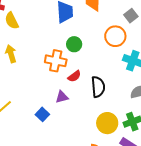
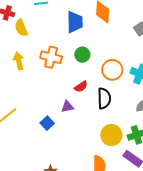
orange circle: (115, 36) -> (112, 70), moved
orange cross: (56, 61) -> (51, 57), moved

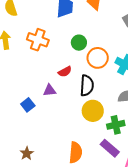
green circle: (82, 55) -> (79, 43), moved
yellow circle: (111, 135) -> (93, 111), moved

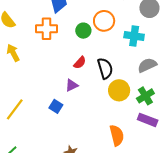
orange cross: (38, 40) -> (47, 29), moved
orange circle: (98, 58) -> (104, 21), moved

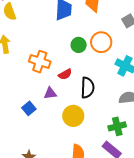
orange cross: (47, 29) -> (40, 62), moved
yellow circle: (119, 90) -> (73, 116), moved

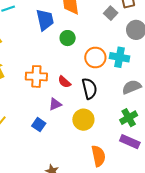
orange circle: (101, 42) -> (95, 58), moved
green circle: (79, 45) -> (68, 38), moved
red semicircle: (65, 74) -> (64, 82), turned 88

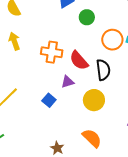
red semicircle: (64, 82) -> (79, 60), size x1.5
orange semicircle: (98, 156) -> (92, 138), moved, turned -40

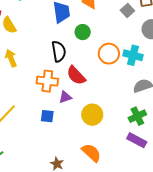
orange cross: (52, 52) -> (47, 81), moved
black semicircle: (103, 70) -> (59, 51), moved
blue square: (49, 100) -> (47, 116), turned -32

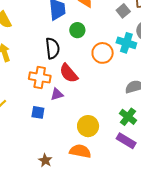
cyan cross: (133, 55) -> (126, 43), moved
yellow circle: (92, 115) -> (88, 126), moved
green cross: (137, 116) -> (128, 117), turned -30
orange semicircle: (91, 153) -> (80, 151), turned -35

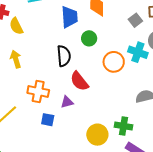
orange cross: (40, 77) -> (38, 92), moved
green cross: (128, 117) -> (124, 126), moved, turned -30

